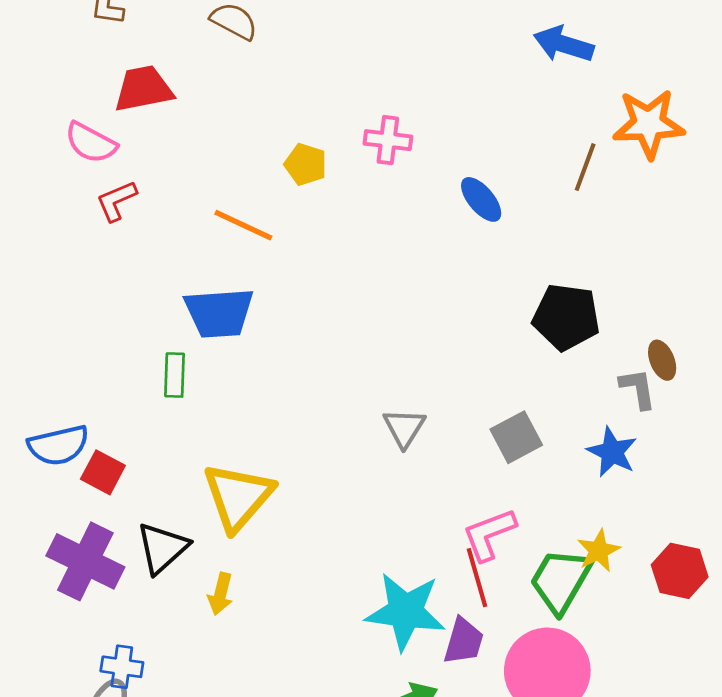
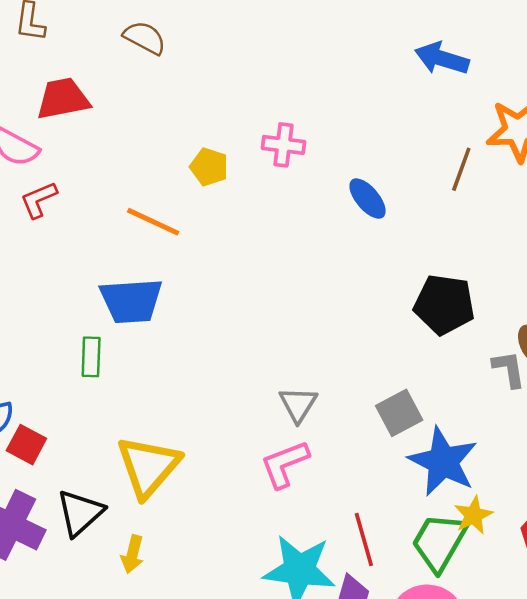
blue star: (612, 452) -> (443, 462), moved, size x1.5
pink L-shape: (489, 534) -> (285, 464), moved

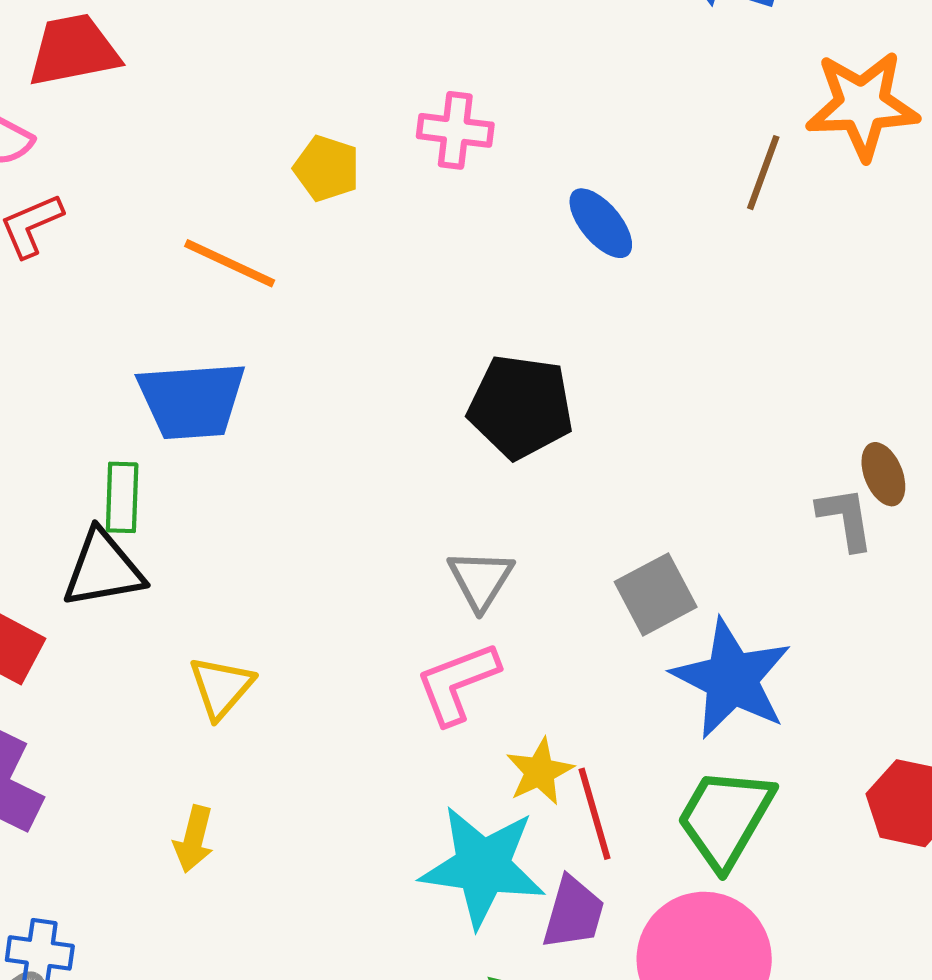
black pentagon: (444, 304) -> (521, 407), moved
yellow triangle: (148, 466) -> (221, 687), size x0.6
black triangle: (80, 513) -> (103, 569), moved, turned 32
yellow star: (473, 515) -> (540, 772), moved

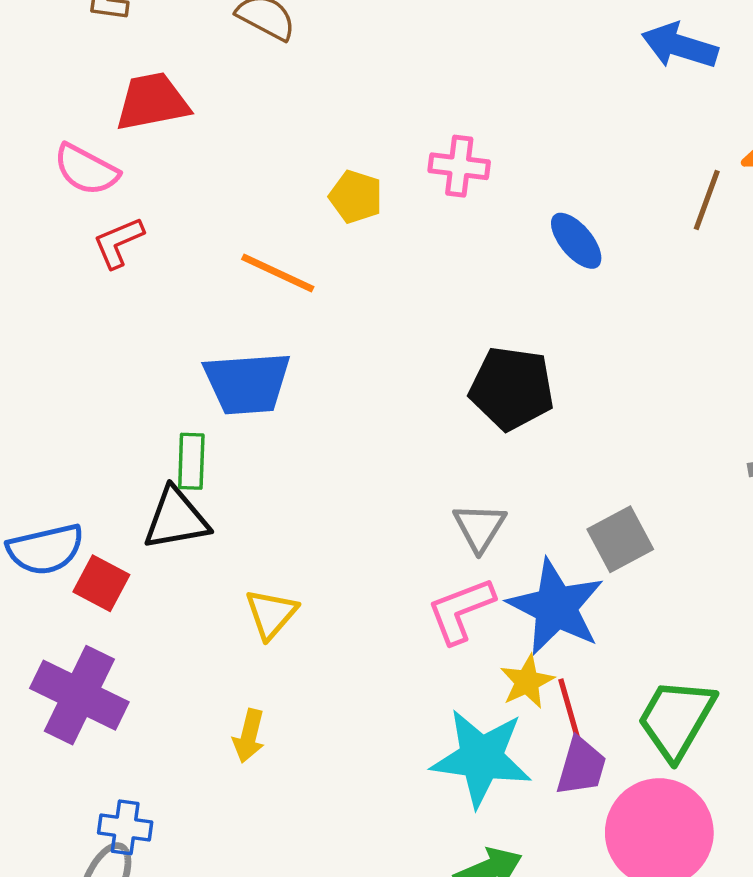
blue star: (732, 679) -> (556, 607), moved
purple trapezoid: (573, 913) -> (581, 766), moved

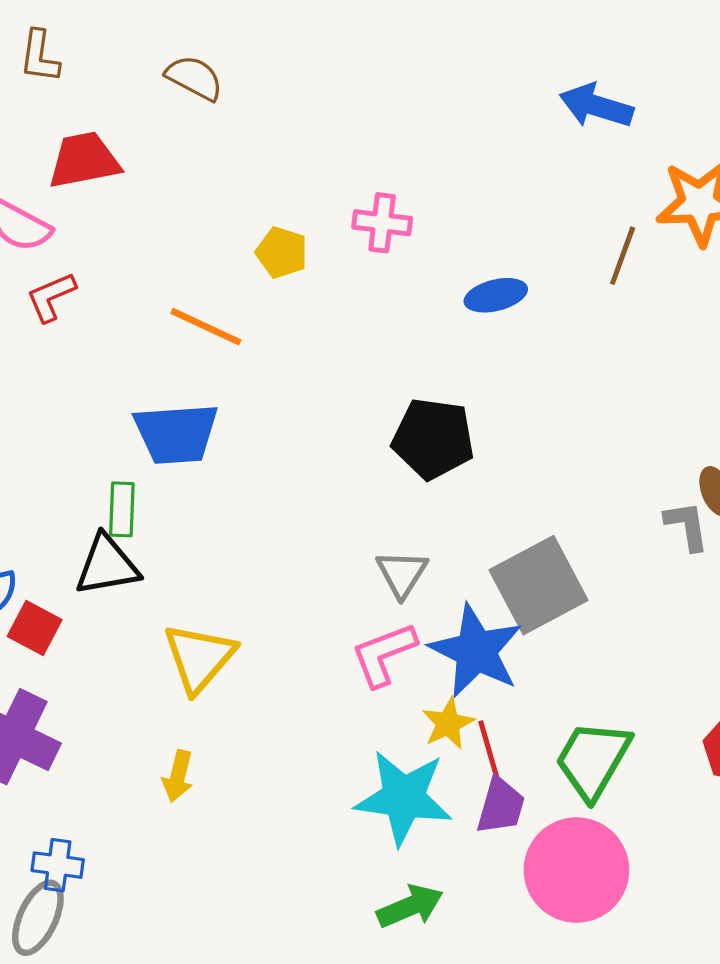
blue ellipse: (576, 241) -> (496, 295), turned -64
gray square: (620, 539) -> (539, 585), size x1.5
yellow triangle: (271, 614) -> (199, 658), size x1.4

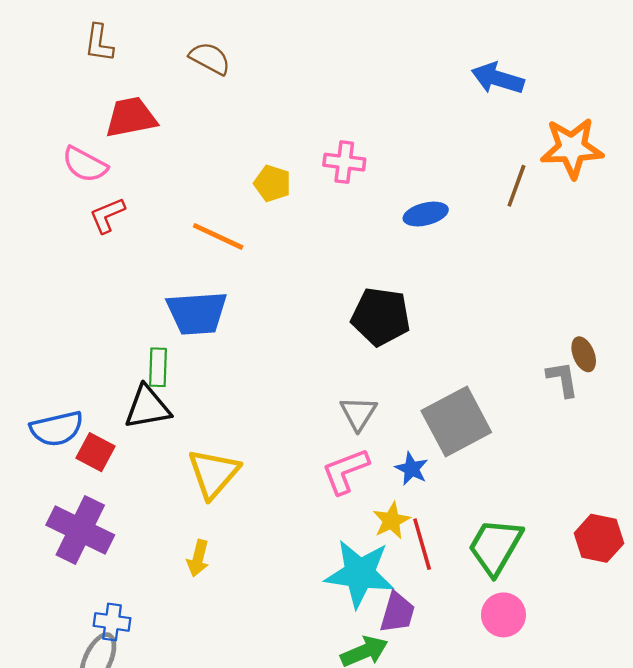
blue star: (476, 651) -> (412, 469), size x0.5
purple trapezoid: (501, 806) -> (397, 613), moved
pink circle: (576, 870) -> (503, 615), moved, size x0.6

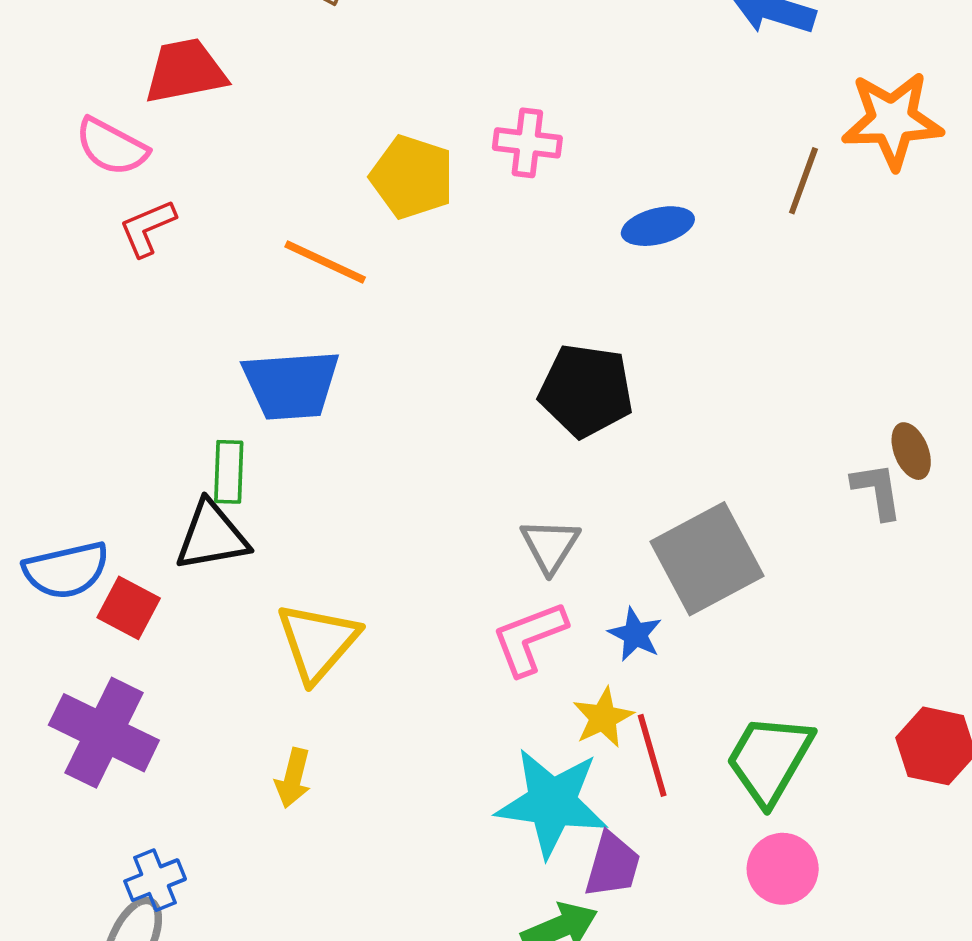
yellow pentagon: (272, 183) -> (412, 177), size x1.4
blue cross: (112, 622) -> (155, 880), turned -30

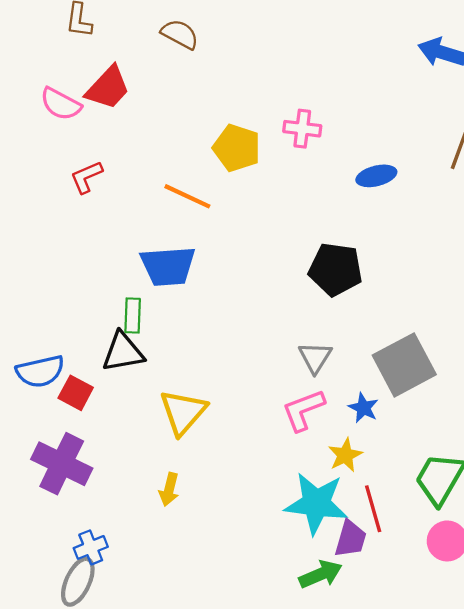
red trapezoid: (185, 71) -> (108, 88), turned 144
pink semicircle: (112, 147) -> (61, 104), moved
red line: (652, 755) -> (373, 509), moved

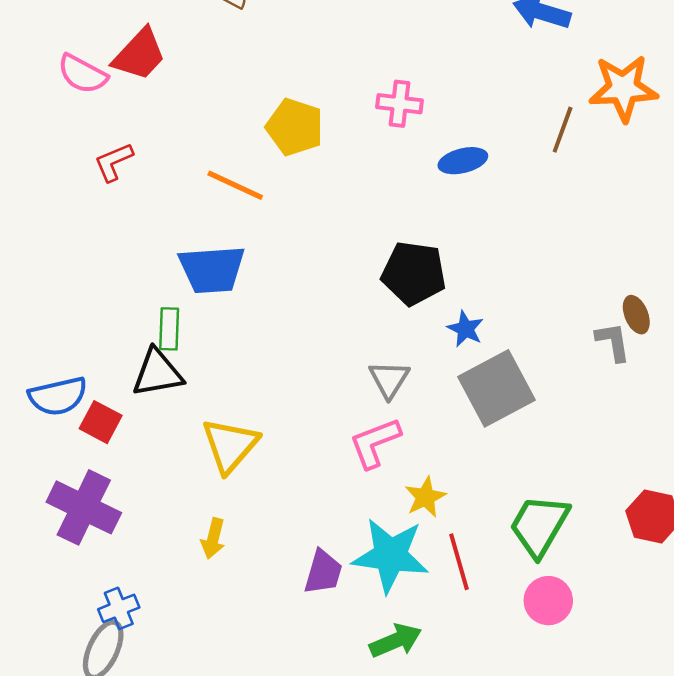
pink cross: (302, 129) -> (399, 104), moved
blue star: (363, 408) -> (465, 329), moved
purple trapezoid: (351, 539) -> (323, 572), moved

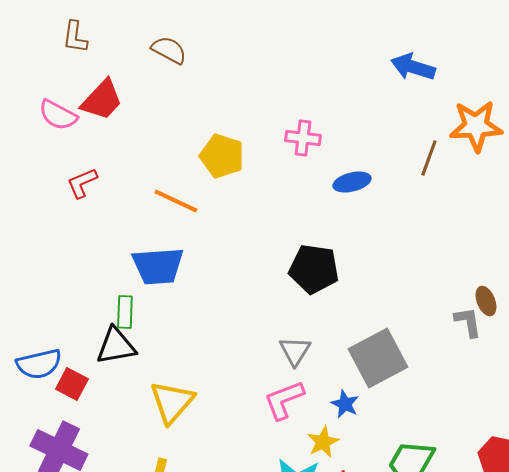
blue star: (465, 329) -> (345, 404), moved

